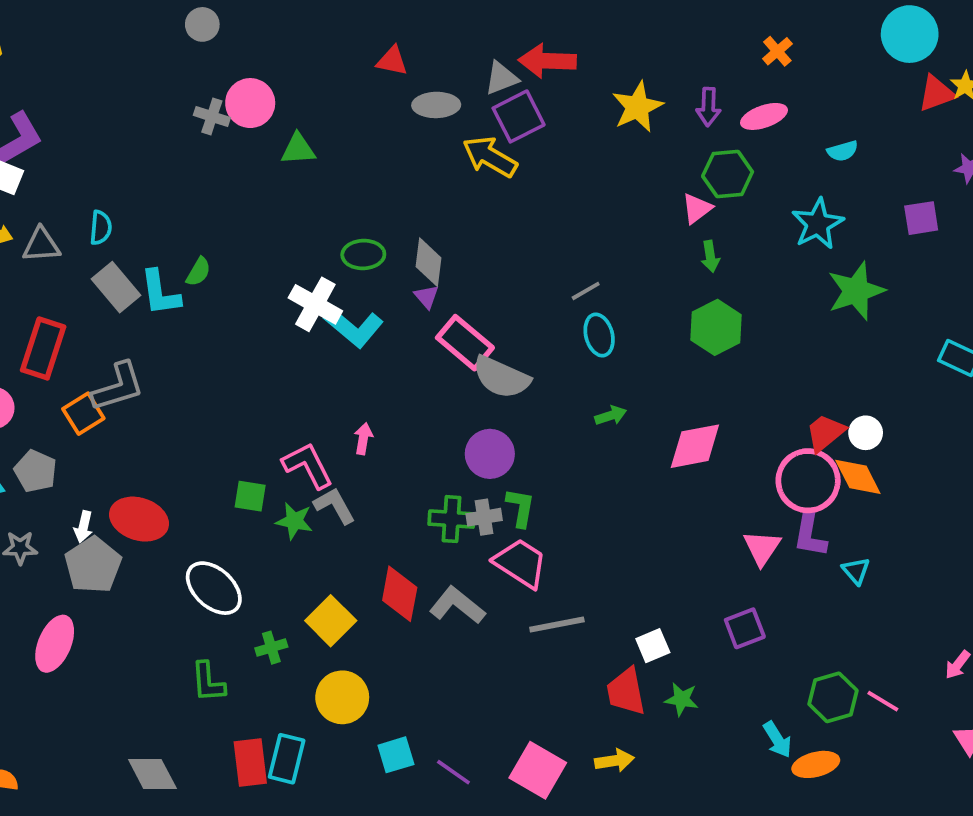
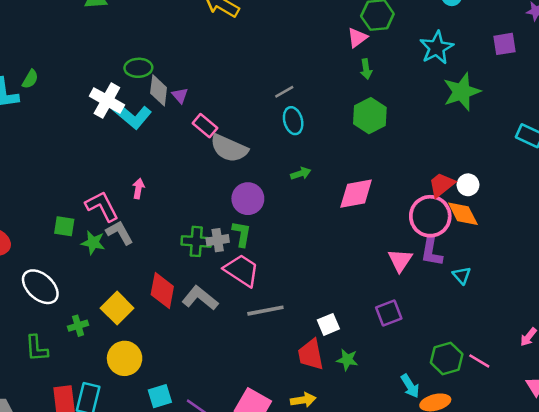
gray diamond: (428, 262) -> (159, 90), moved
pink rectangle: (465, 343) -> (205, 126), size x0.7
purple circle: (490, 454) -> (248, 199), moved

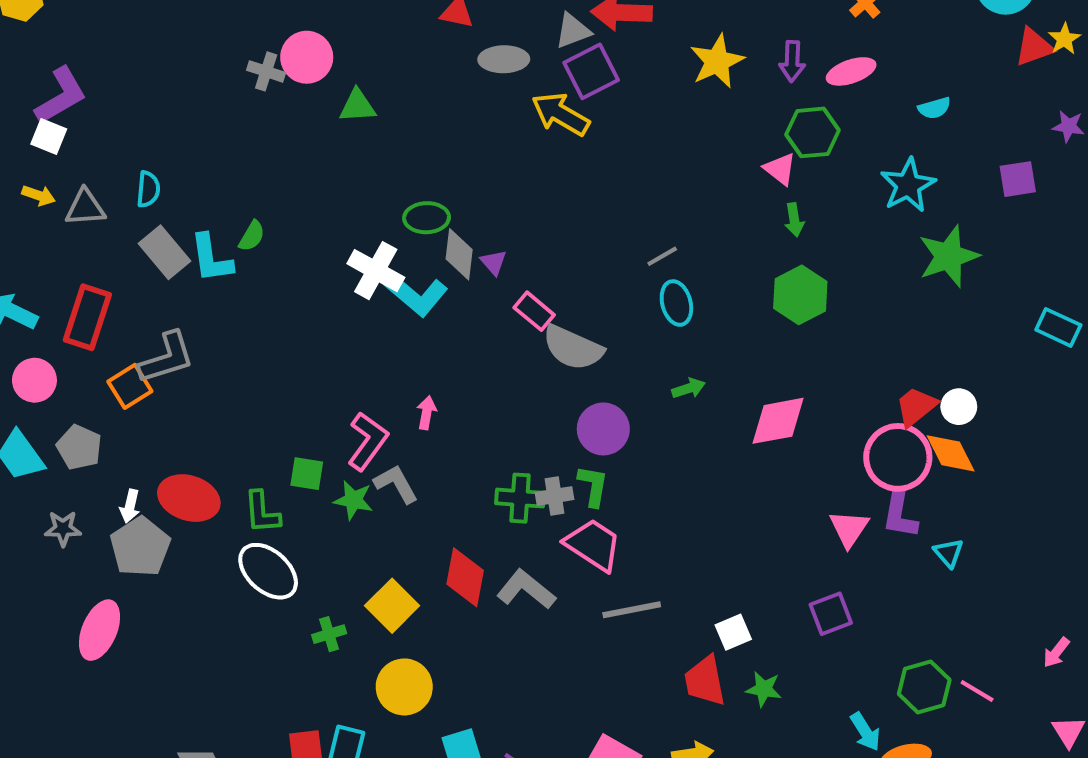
pink triangle: (357, 38) -> (780, 169), turned -45
pink L-shape: (102, 206) -> (368, 441), turned 63
green L-shape: (37, 348) -> (262, 512), moved

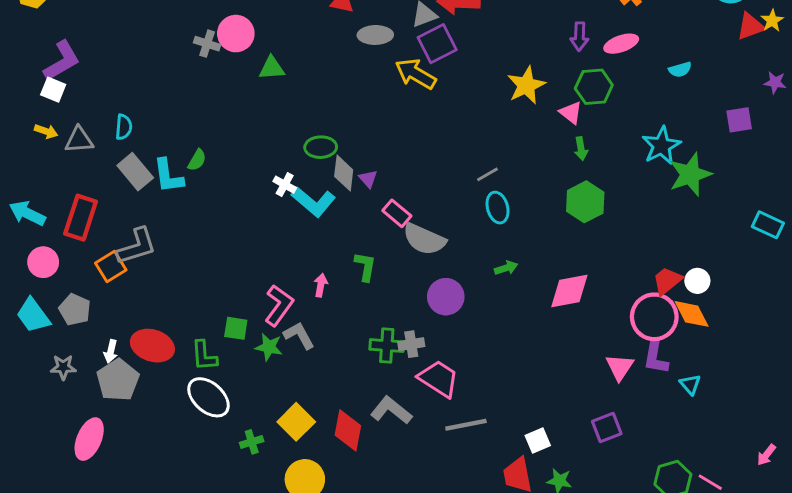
yellow star: (717, 61) -> (526, 85), moved
cyan star: (908, 185) -> (661, 146), moved
white cross: (376, 271) -> (285, 185), size x0.6
green L-shape: (593, 486) -> (365, 266), moved
red diamond: (465, 577) -> (348, 430), moved

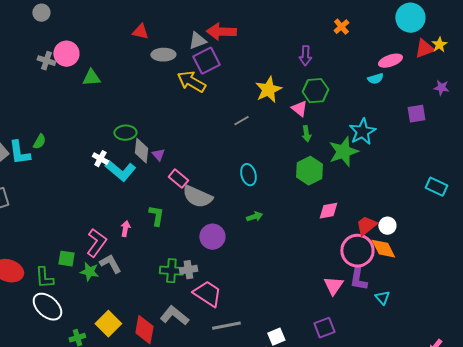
pink ellipse: (621, 44) -> (390, 61), moved
gray line: (487, 174) -> (241, 121), moved
green star: (690, 174) -> (343, 152), moved
pink diamond: (569, 291) -> (328, 211), moved, size x0.7

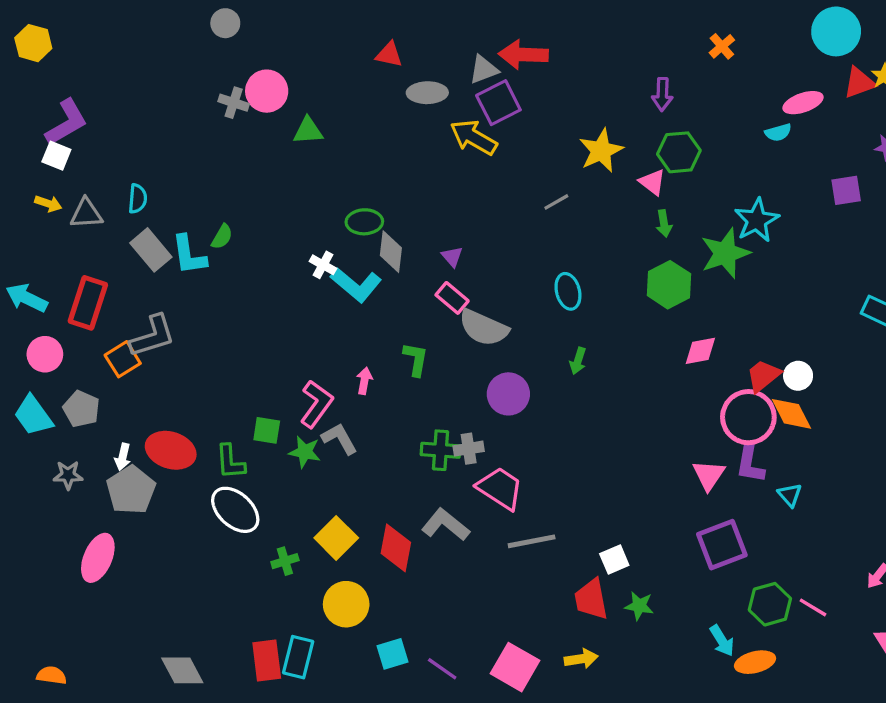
purple triangle: (158, 155) -> (452, 257), moved
green arrow: (254, 217) -> (578, 361), turned 126
purple square: (324, 328) -> (722, 545), moved, size x1.4

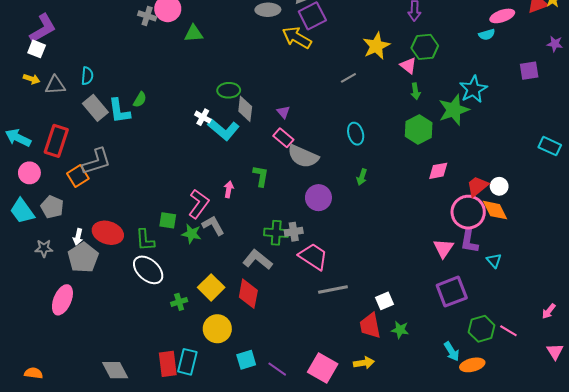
gray L-shape: (445, 525) -> (258, 260), moved

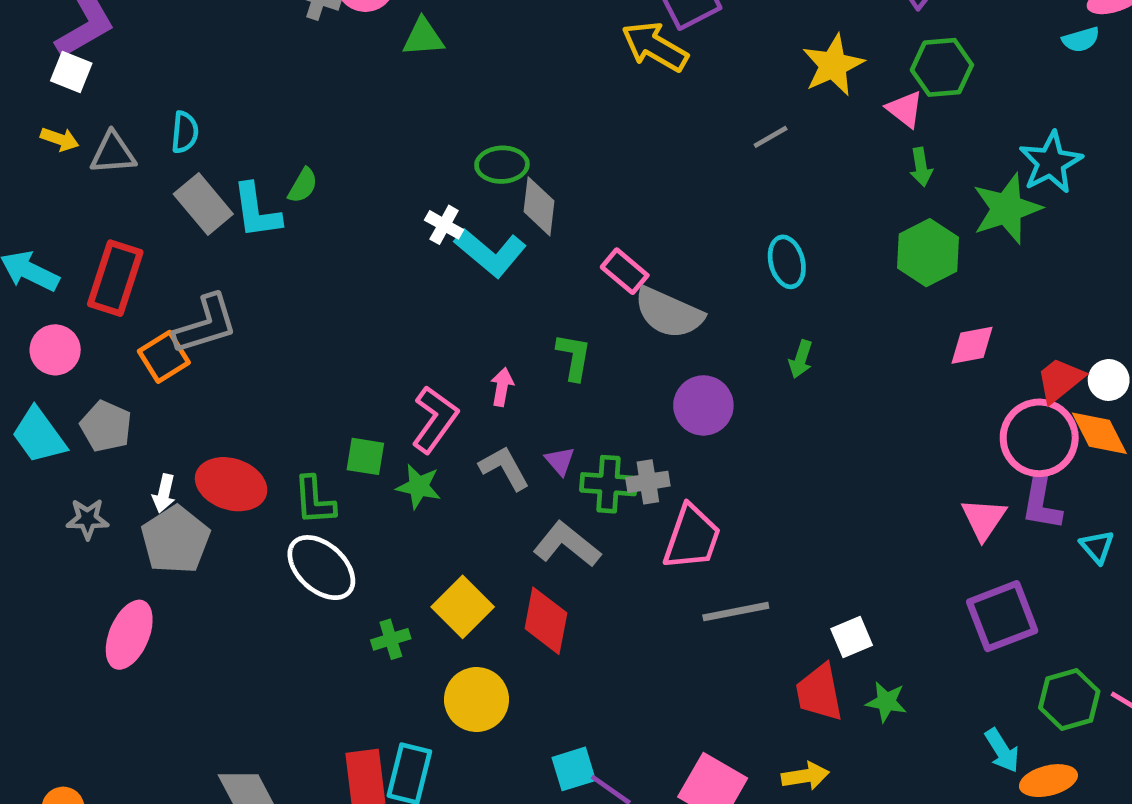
purple triangle: (283, 112) -> (560, 461), moved
gray L-shape: (213, 226) -> (504, 468), moved
pink trapezoid: (313, 256) -> (692, 537), turned 76
cyan square: (246, 360) -> (574, 769), moved

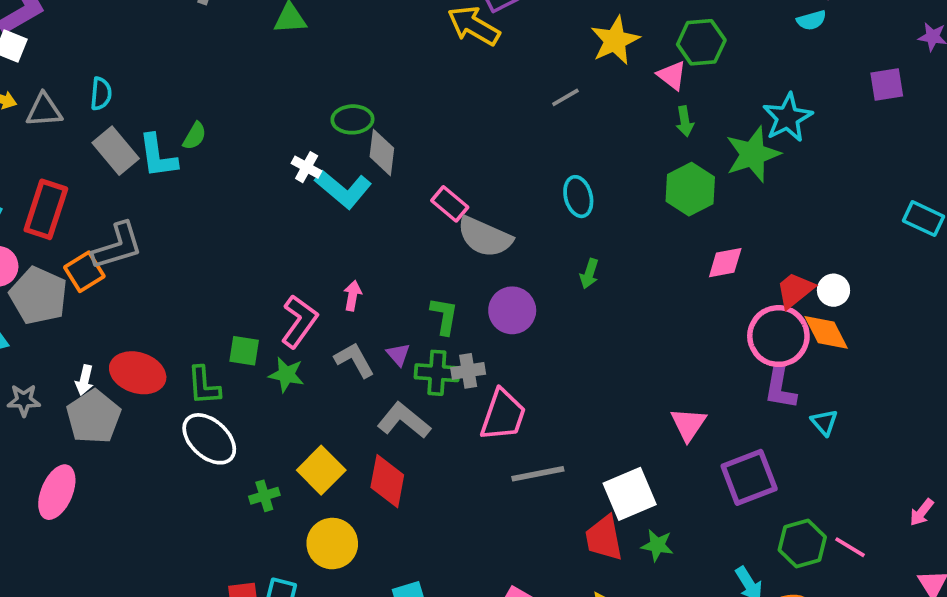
green L-shape: (574, 357) -> (444, 316), moved
gray pentagon: (106, 426) -> (38, 296), moved, size x1.4
pink triangle: (984, 519) -> (688, 424), moved
white square: (852, 637) -> (630, 494), size x1.6

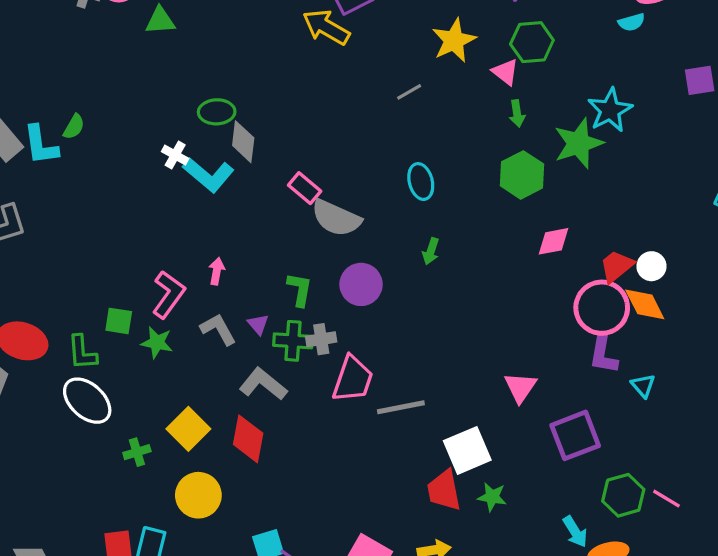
gray line: (538, 474) -> (401, 407), moved

